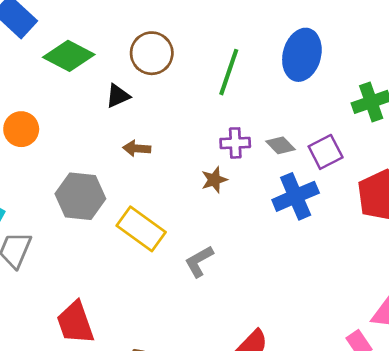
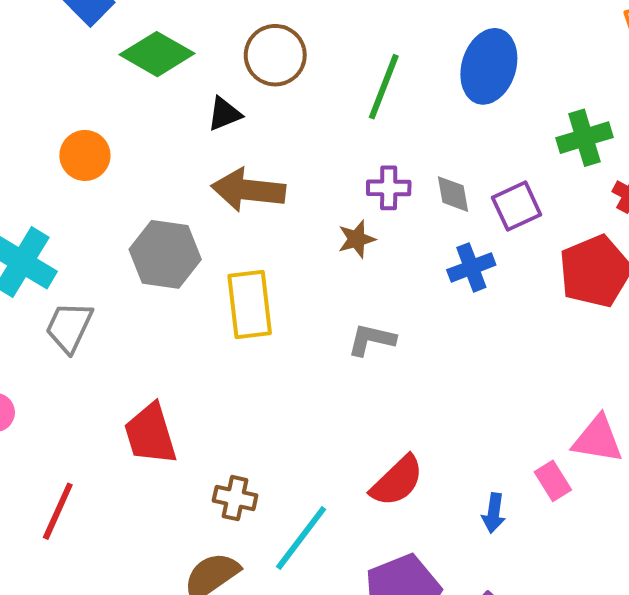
gray diamond: (281, 145) -> (453, 194), turned 32
brown arrow: (137, 149) -> (248, 190), size x1.8
blue cross: (296, 196) -> (471, 267), size x0.7
yellow rectangle: (141, 229) -> (250, 305), turned 45
gray L-shape: (199, 261) -> (371, 340), moved, turned 40

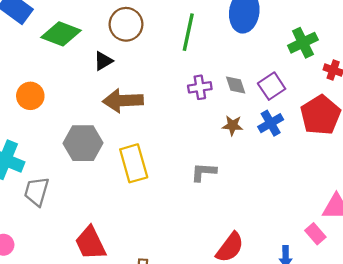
brown star: (357, 239) -> (233, 125), moved, turned 30
blue cross: (471, 267) -> (271, 123), moved

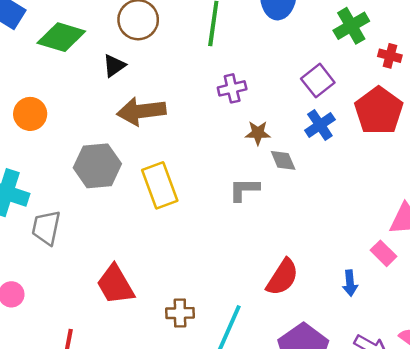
gray diamond: (236, 85) -> (283, 160), moved
brown star: (233, 125) -> (258, 133), moved

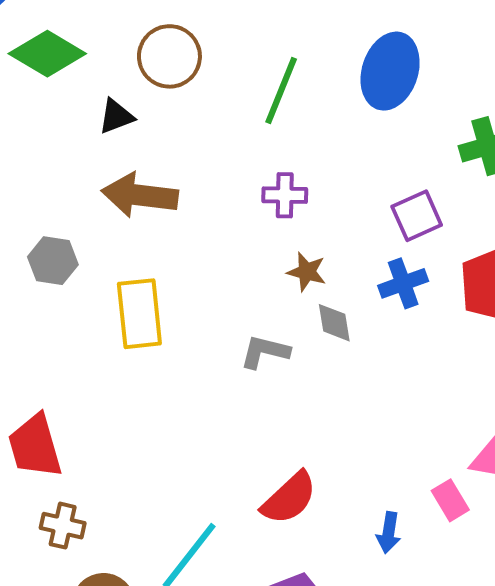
gray hexagon: (97, 166) -> (53, 261), size x0.7
brown cross: (180, 313) -> (63, 526), moved

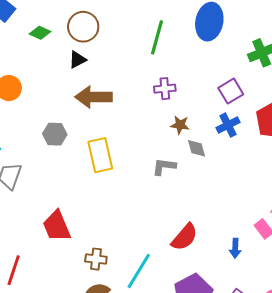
green diamond: (47, 54) -> (40, 33), size x0.6
brown circle: (169, 56) -> (83, 27), moved
brown cross: (63, 526) -> (96, 259), moved

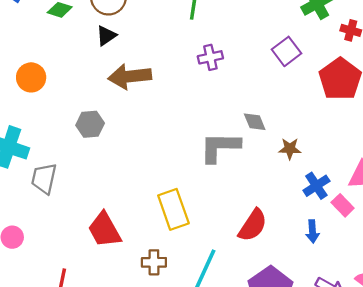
brown star: (180, 125) -> (290, 149), moved
blue cross: (228, 125) -> (316, 186), moved
yellow rectangle: (100, 155) -> (173, 209), moved
gray L-shape: (164, 167) -> (220, 147), size x1.5

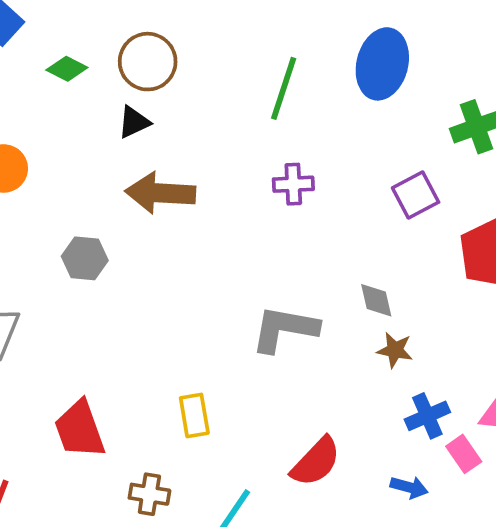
gray diamond: (255, 122) -> (376, 300), moved
yellow rectangle: (173, 209) -> (194, 415), size x0.7
blue arrow: (312, 231) -> (409, 487), turned -80

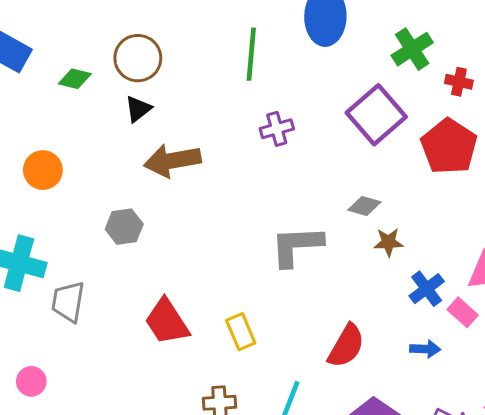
purple square: (416, 195) -> (376, 115), size x1.5
gray diamond: (376, 300) -> (364, 206), turned -48
red trapezoid: (80, 429) -> (167, 322), moved

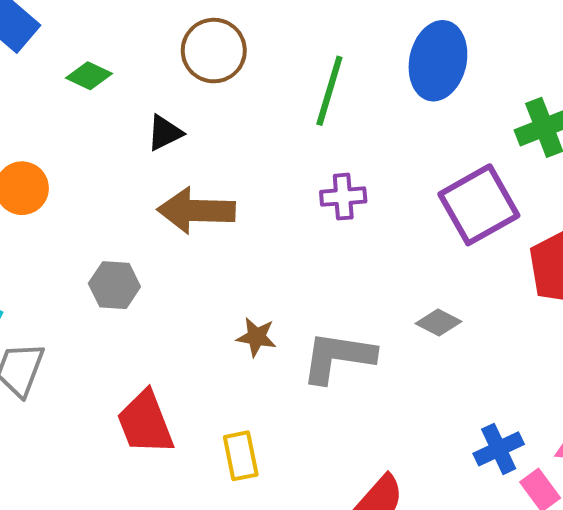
brown circle: (138, 58) -> (214, 51), moved
brown star: (389, 242) -> (256, 337), moved

